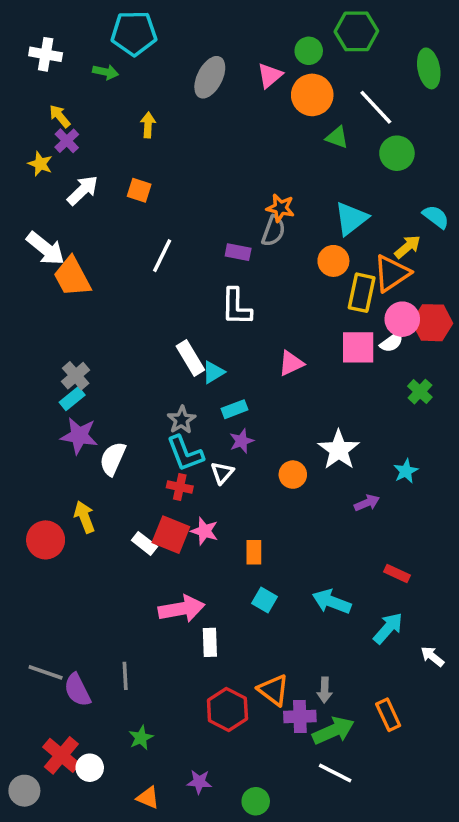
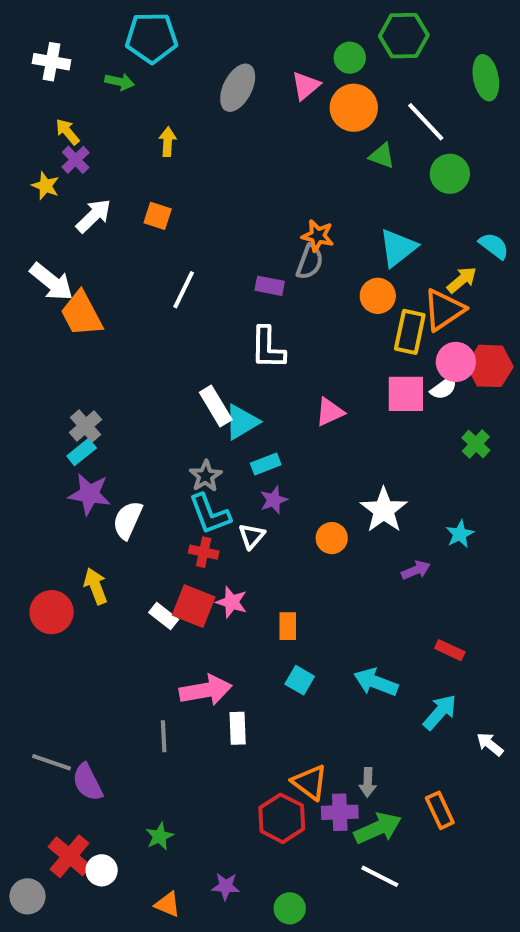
cyan triangle: (213, 372) -> (242, 422), size x1.4
gray line: (125, 676) -> (164, 736), moved
red hexagon: (227, 709) -> (282, 818), moved

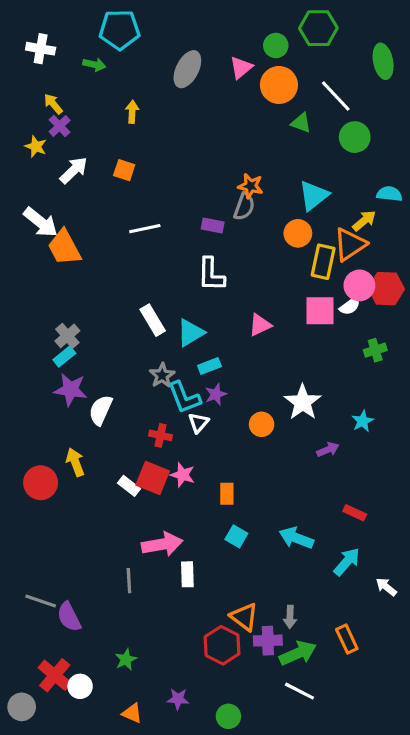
cyan semicircle: (494, 246) -> (389, 194), turned -30
white line: (184, 290) -> (145, 229), turned 52
white rectangle: (216, 406) -> (153, 320), moved
green cross: (476, 444) -> (375, 350), turned 30
cyan L-shape: (210, 514) -> (184, 397), moved

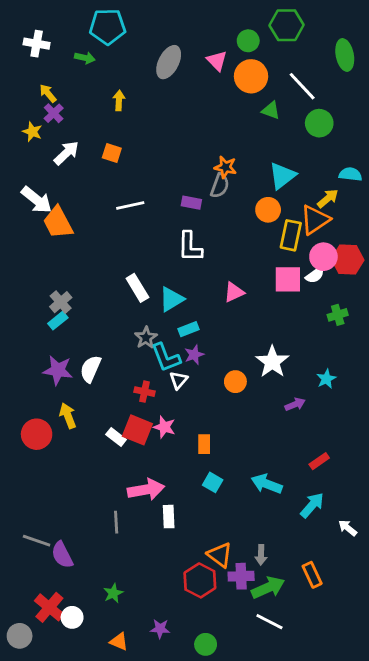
pink triangle: (241, 68) -> (217, 61), turned -35
purple star: (71, 390) -> (58, 370), moved
red rectangle: (355, 513) -> (319, 461), turned -60

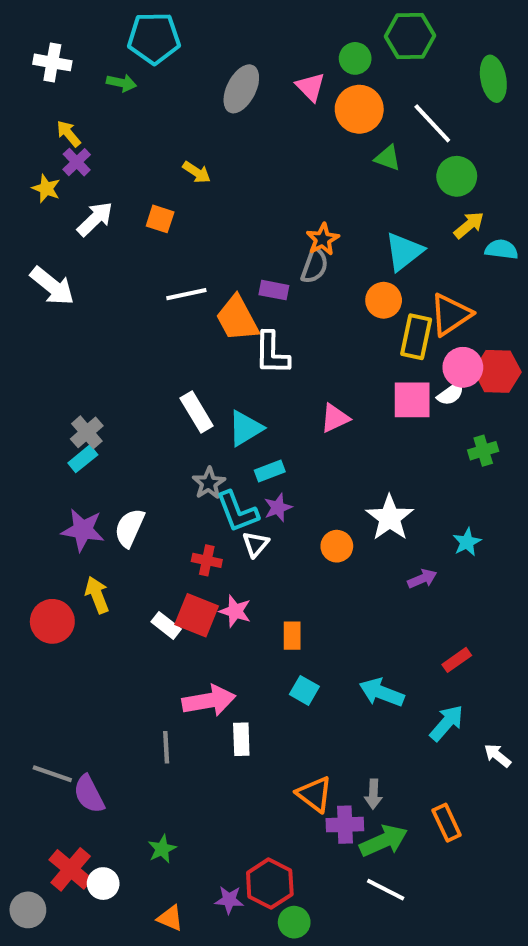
yellow arrow: (119, 100) -> (197, 172), moved, turned 120
orange star: (225, 167) -> (323, 239), turned 30
yellow arrow: (328, 198) -> (469, 225), moved
orange trapezoid: (58, 223) -> (237, 319), moved
red hexagon: (200, 580) -> (270, 884), moved

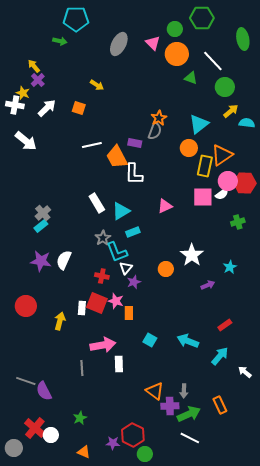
white cross: (52, 62) -> (15, 105), moved
purple star: (278, 508) -> (134, 282), moved
yellow arrow: (97, 595) -> (60, 321), moved, turned 36
white rectangle: (166, 625) -> (82, 308), turned 56
orange rectangle: (292, 636) -> (129, 313), moved

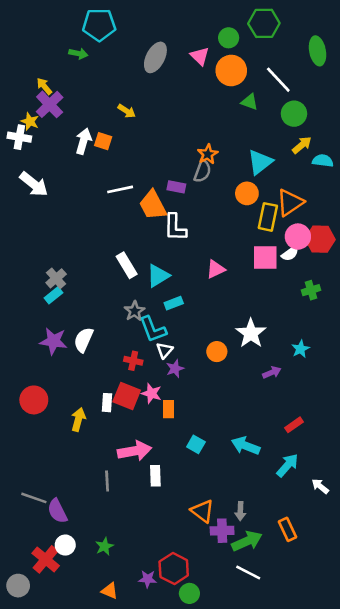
purple cross: (38, 80) -> (50, 104), size x1.5
white arrow: (47, 108) -> (84, 141), moved, turned -30
white circle: (51, 435) -> (65, 545), moved

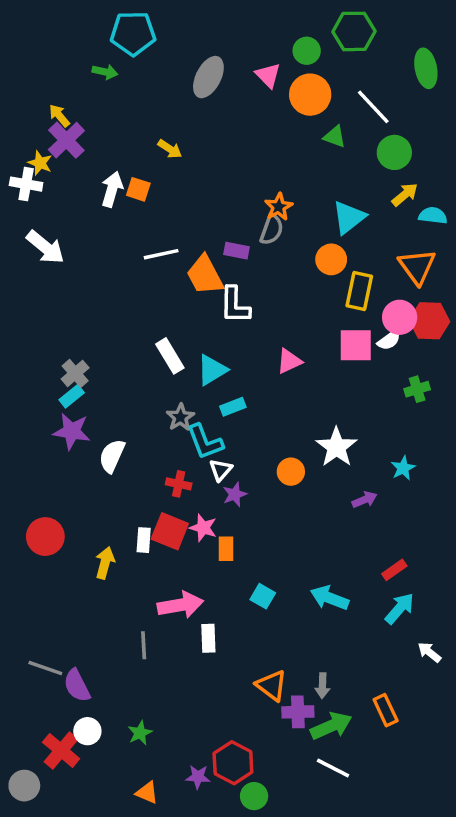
orange triangle: (290, 203) -> (417, 266), moved, turned -32
purple star: (53, 341) -> (72, 431), moved
cyan arrow: (287, 465) -> (400, 608), moved

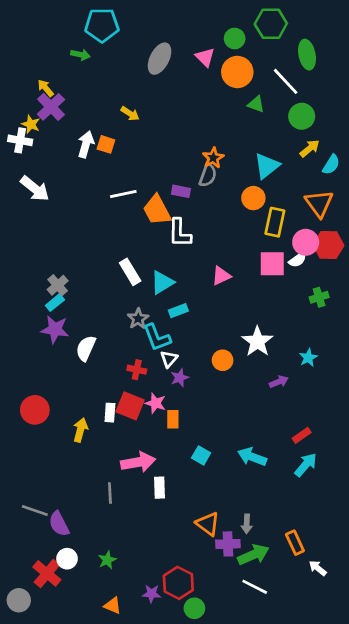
green ellipse: (426, 68) -> (307, 55), moved
cyan semicircle: (433, 216) -> (331, 165), turned 115
white arrow: (429, 652) -> (318, 568), moved

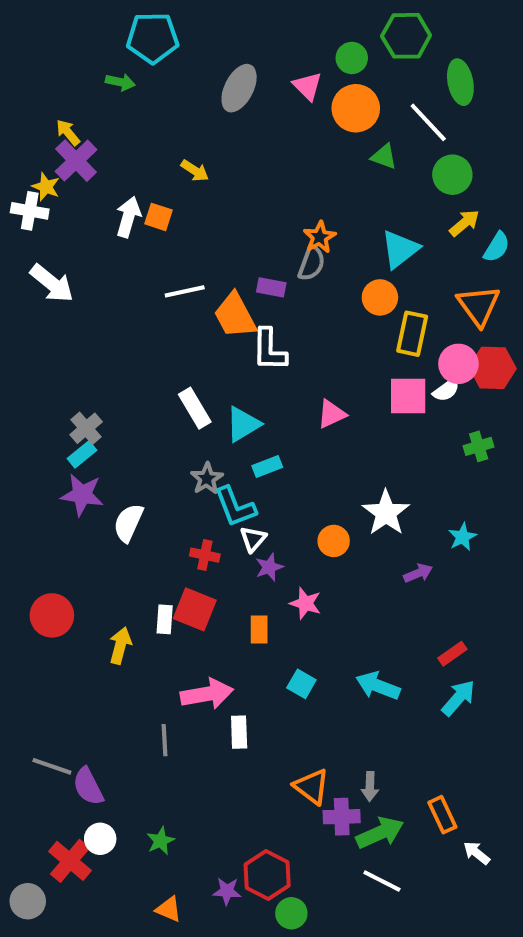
pink star: (156, 403) -> (305, 603), moved

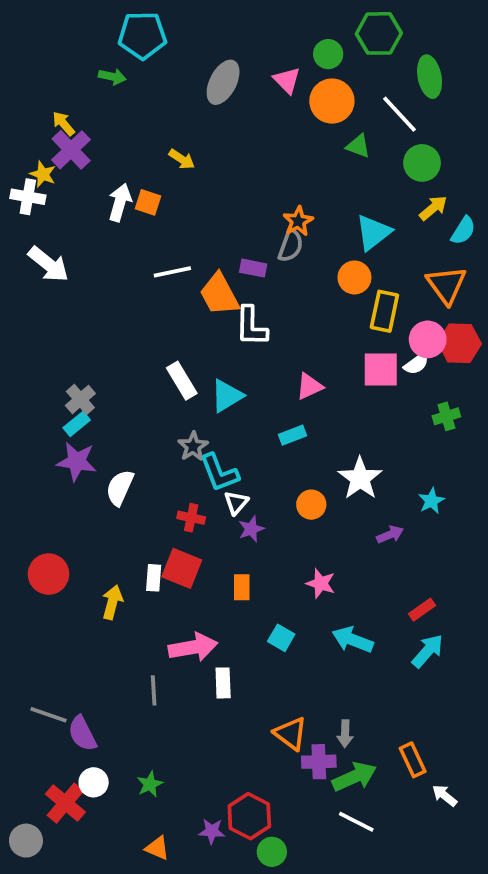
cyan rectangle: (267, 466) -> (293, 435), moved
pink star: (305, 603) -> (321, 583), moved

